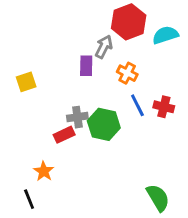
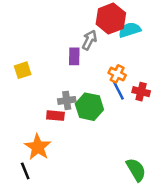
cyan semicircle: (165, 35) -> (130, 30), moved
orange cross: (127, 73) -> (117, 74), moved
red rectangle: (64, 135) -> (55, 116), turned 30
orange star: (44, 171) -> (38, 147), size x1.5

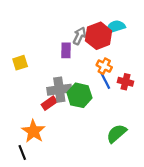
red hexagon: (111, 19) -> (99, 36), moved
gray cross: (67, 100) -> (59, 90), size x1.5
red rectangle: (55, 116) -> (49, 103), turned -40
green semicircle: (136, 170) -> (117, 133), moved, turned -100

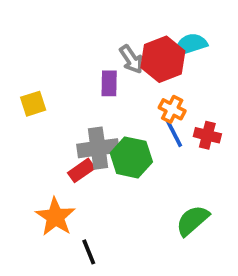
gray arrow: (79, 36) -> (131, 59), turned 120
black line: (22, 153) -> (89, 252), moved

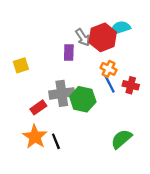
red rectangle: (81, 170) -> (38, 107), moved
black line: (89, 252) -> (56, 141), moved

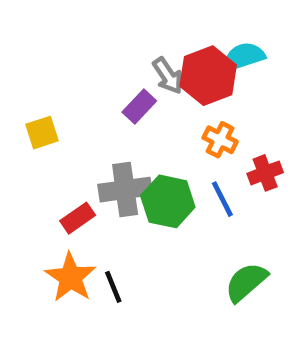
purple rectangle: (69, 53) -> (139, 106), turned 42
blue line: (110, 84) -> (222, 199), moved
red cross: (131, 85) -> (265, 173), turned -35

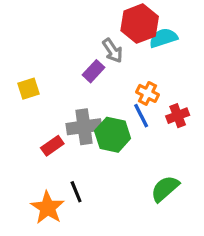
red hexagon: (208, 76) -> (140, 24), moved
blue line: (222, 199) -> (141, 116), moved
orange star: (71, 277) -> (48, 208), moved

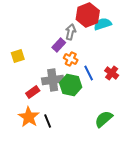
gray arrow: (113, 51) -> (71, 32), turned -133
orange cross: (147, 93) -> (71, 59), moved
red cross: (178, 116) -> (112, 73), turned -32
orange star: (48, 208) -> (29, 117), moved

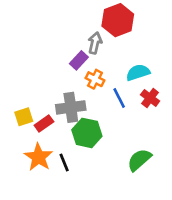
cyan semicircle: (103, 24) -> (138, 72), moved
yellow square: (18, 56) -> (24, 117), moved
green hexagon: (71, 85) -> (87, 133), moved

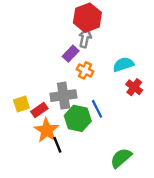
red hexagon: (118, 20) -> (87, 18), moved
blue line: (119, 98) -> (97, 109), moved
orange star: (39, 157) -> (47, 130), moved
green semicircle: (139, 160) -> (121, 158), moved

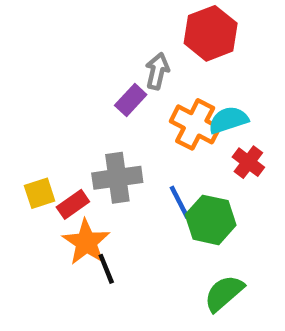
red hexagon: (87, 18) -> (211, 33), moved
orange cross: (85, 70) -> (195, 124), moved, size x1.5
green hexagon: (78, 118) -> (211, 220), moved

